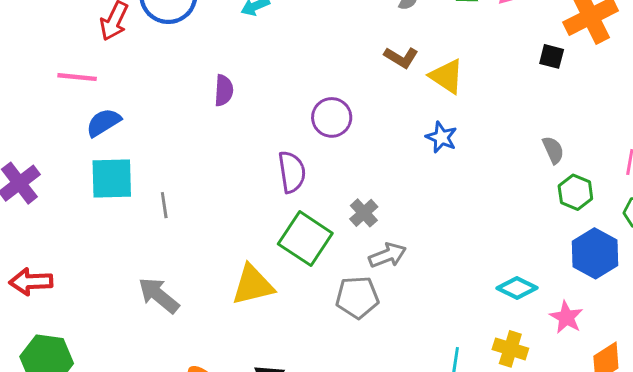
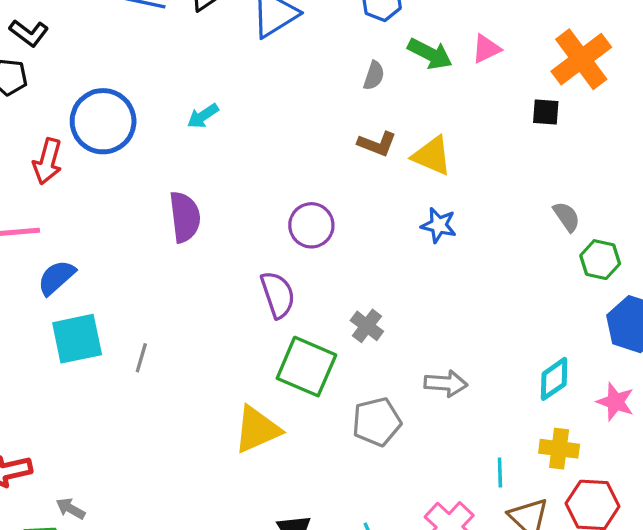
purple semicircle: (224, 90) -> (185, 217), size x1.4
gray line: (164, 205) -> (141, 358), turned 35
gray arrow: (388, 255) -> (446, 383), moved, turned 36
cyan diamond: (517, 288) -> (554, 379), turned -51
gray arrow: (159, 295) -> (71, 509), moved, size x0.6

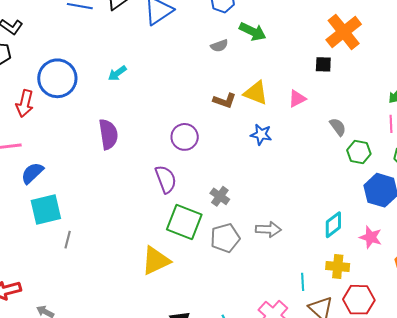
pink triangle: (486, 49) -> (297, 99), moved
gray semicircle: (374, 76) -> (219, 46), turned 54
brown L-shape: (377, 144) -> (225, 101), moved
gray line: (141, 358) -> (68, 240), moved
gray pentagon: (377, 422) -> (225, 238), moved

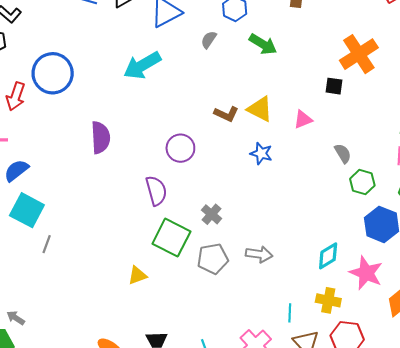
gray semicircle: (219, 46) -> (209, 40), moved, turned 138
cyan arrow: (117, 73) -> (142, 65), moved, size x1.8
cyan square: (46, 209) -> (27, 210), turned 36
pink star: (371, 237) -> (366, 273), size x1.4
yellow triangle: (156, 261) -> (137, 275), size x0.6

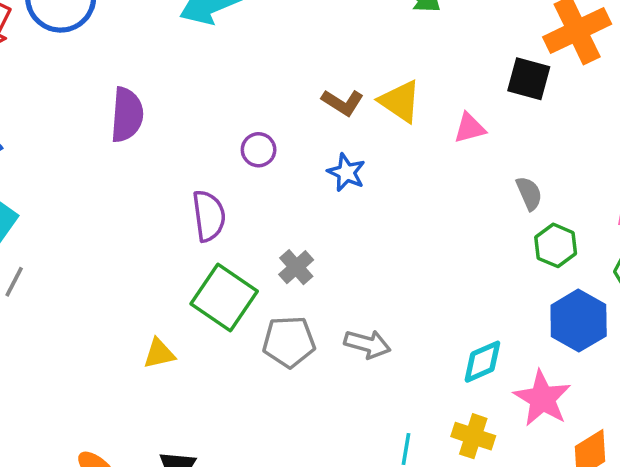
black square: (334, 86) -> (529, 79), size x1.4
purple circle: (180, 148) -> (259, 150), size x0.7
blue star: (261, 153) -> (346, 172), moved

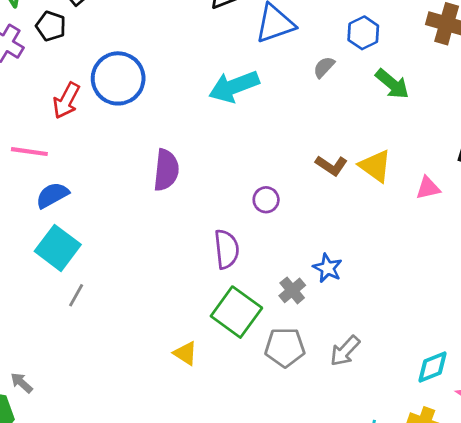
blue star: (346, 172) -> (328, 268), moved
gray arrow: (367, 344) -> (345, 351), turned 116
yellow triangle: (159, 353) -> (185, 353), turned 44

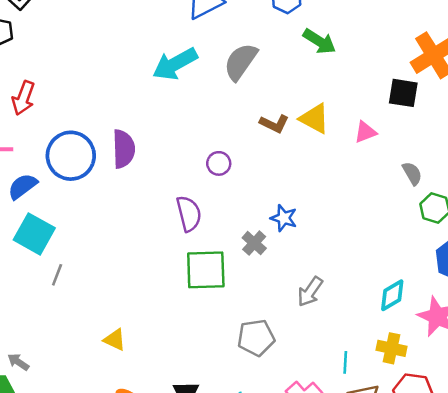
gray semicircle: (324, 67) -> (241, 62), moved, size x1.8
blue circle: (118, 78) -> (71, 156), moved
green square: (236, 312) -> (206, 270), turned -30
gray pentagon: (285, 347) -> (256, 338), moved
yellow triangle: (185, 353) -> (115, 340), moved

